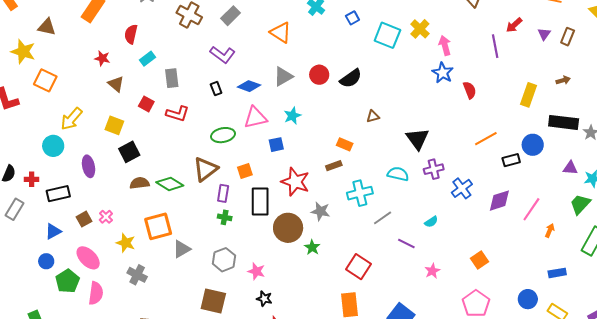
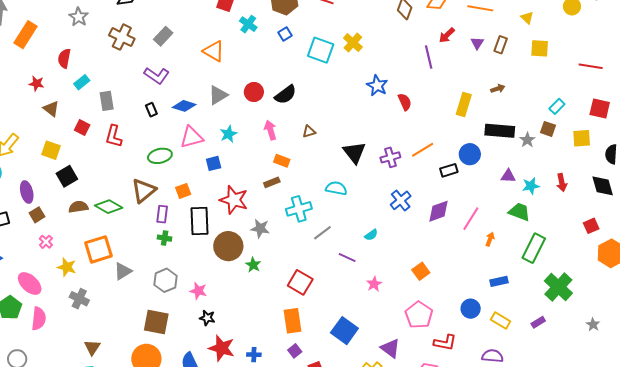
pink arrow: (445, 45) -> (270, 130), moved
red L-shape: (178, 114) -> (114, 136), turned 90
purple cross: (434, 169) -> (390, 157), moved
green trapezoid: (580, 204) -> (519, 212), turned 70
brown square: (84, 219) -> (37, 215), moved

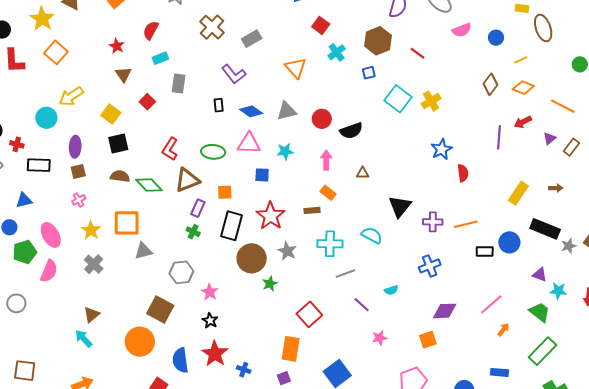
red L-shape: (114, 136) -> (170, 149), moved
purple diamond: (439, 211) -> (445, 311), moved

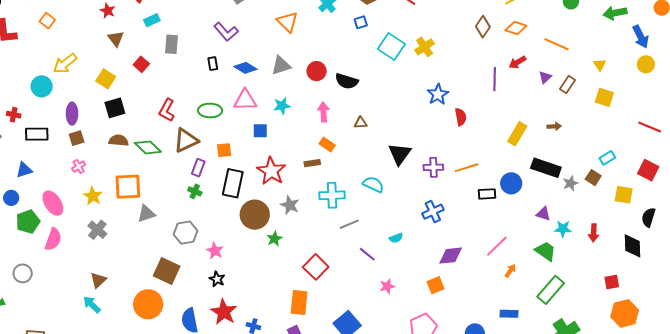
orange square: (56, 52) -> (47, 21), size x0.7
black semicircle: (351, 131) -> (347, 81), turned 40

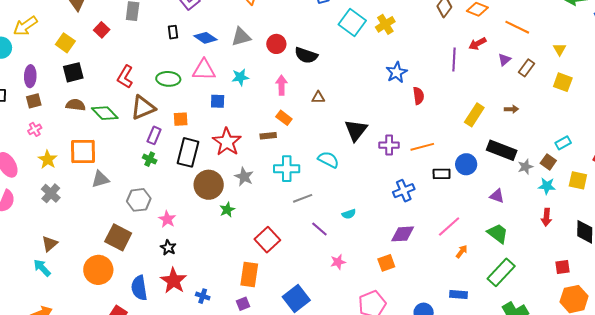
blue cross: (433, 212) -> (404, 191), moved
cyan star: (563, 229) -> (547, 186), moved

